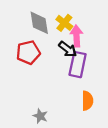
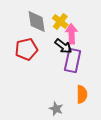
gray star: (40, 116) -> (56, 109), moved

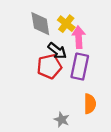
black arrow: (63, 46) -> (57, 51), moved
red pentagon: (26, 49) -> (49, 67), moved

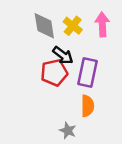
pink arrow: (79, 37) -> (102, 24), moved
orange semicircle: (90, 104) -> (88, 106), moved

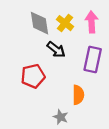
red pentagon: (54, 73) -> (33, 76), moved
purple rectangle: (88, 73) -> (93, 59), moved

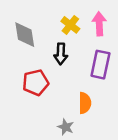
gray diamond: (40, 23) -> (25, 35), moved
black arrow: (56, 50) -> (61, 54), turned 54

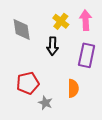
red pentagon: (36, 83) -> (28, 83), moved
gray star: (66, 127) -> (45, 103), moved

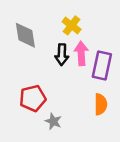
pink arrow: (86, 20) -> (81, 53), moved
orange semicircle: (73, 88) -> (101, 104), moved

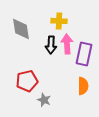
yellow cross: (72, 25) -> (59, 21), turned -35

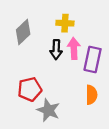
gray diamond: (21, 29) -> (23, 32), turned 55
gray star: (44, 100) -> (48, 110), size x1.5

